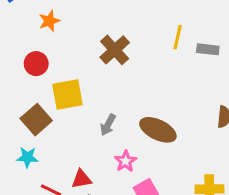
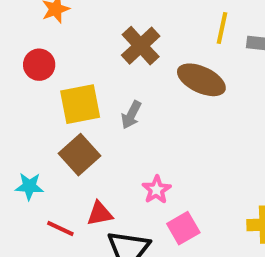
brown square: (36, 120) -> (80, 155), moved
gray arrow: (108, 125) -> (131, 115), moved
brown ellipse: (158, 130) -> (201, 80), moved

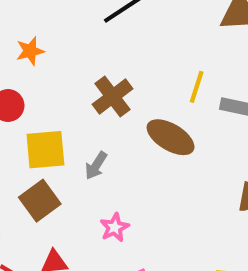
pink star: (156, 190) -> (115, 227), moved

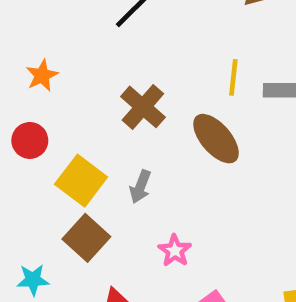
brown ellipse: (171, 137) -> (216, 139), turned 30
yellow square: (45, 150) -> (81, 181), turned -36

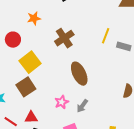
orange star: (42, 75) -> (34, 18), moved
brown ellipse: (216, 139) -> (79, 74), moved
gray arrow: (140, 187) -> (82, 106), moved

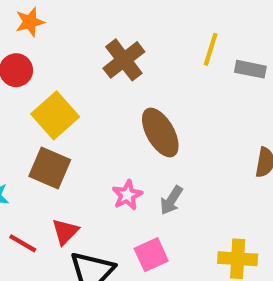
orange star: (34, 18) -> (30, 22), moved
brown square: (26, 87) -> (50, 168), turned -30
red triangle: (31, 117) -> (65, 232), turned -40

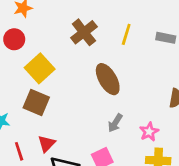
yellow line: (211, 49) -> (126, 34), moved
pink star: (127, 195) -> (149, 132), moved
red line: (23, 243) -> (19, 151), turned 42

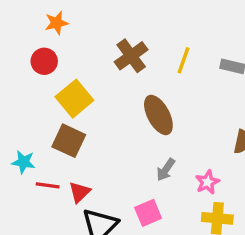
red line: (19, 151) -> (48, 185), moved, turned -66

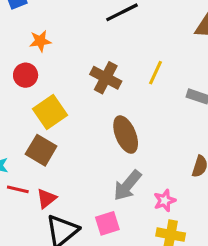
brown cross: (131, 56) -> (106, 78), turned -32
yellow line: (183, 60) -> (156, 73), moved
gray arrow: (166, 170) -> (127, 185), size x1.5

